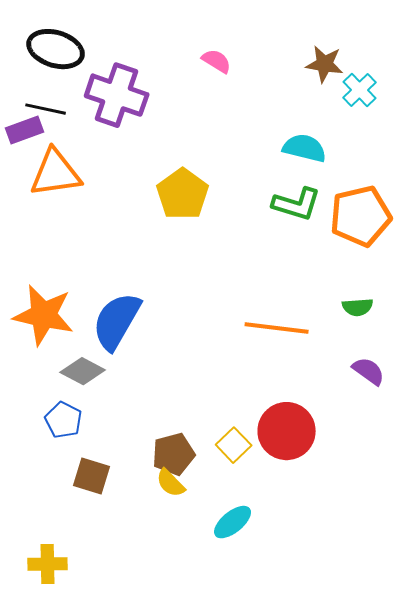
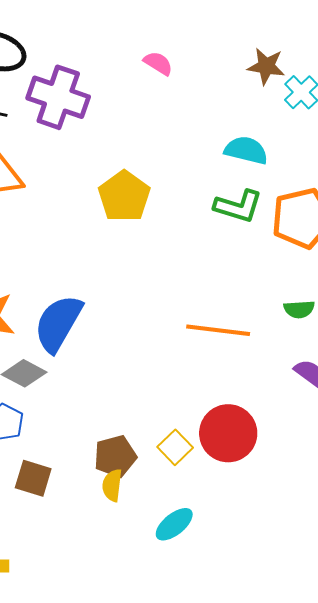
yellow semicircle: (171, 483) -> (112, 485), turned 52

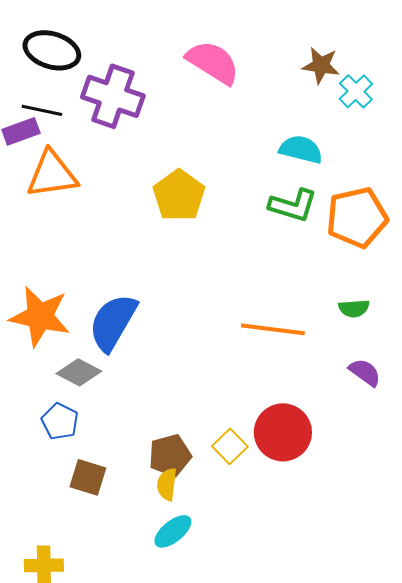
pink semicircle: (158, 63) -> (213, 62), size x1.8
cyan ellipse: (174, 524) -> (173, 531), moved

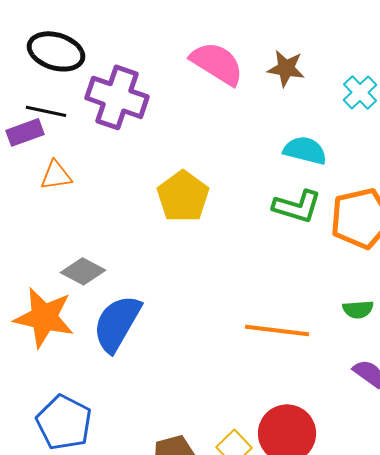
brown star: (321, 65) -> (286, 68), moved
orange triangle: (52, 174) -> (56, 175), size x0.6
gray diamond: (79, 372) -> (83, 271), moved
blue pentagon: (60, 421) -> (64, 422), size x1.5

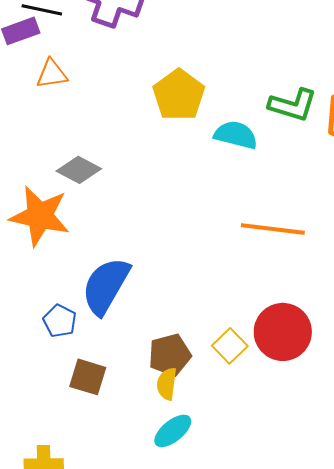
cyan semicircle: (305, 150) -> (236, 135), moved
blue semicircle: (117, 323) -> (106, 286), moved
blue pentagon: (64, 422) -> (60, 321), size x0.6

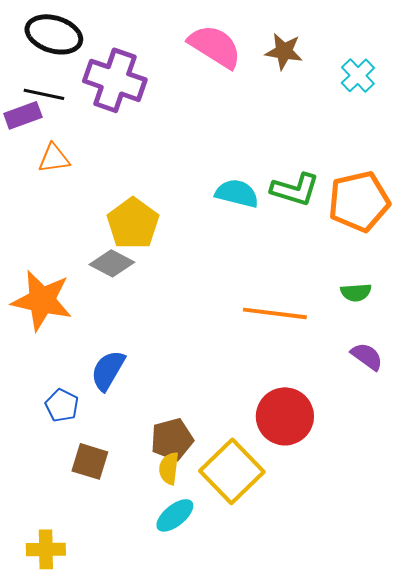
yellow pentagon: (179, 95) -> (133, 223), moved
cyan semicircle: (236, 135) -> (237, 193), moved
gray diamond: (79, 170) -> (112, 263), moved
blue semicircle: (106, 286) -> (108, 370), size x0.7
yellow square: (230, 346) -> (232, 471), moved, size x1.8

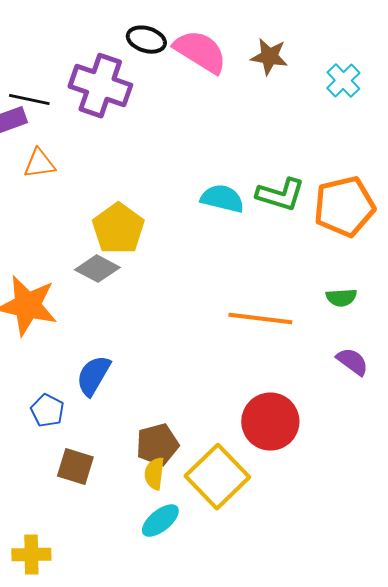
black ellipse: (54, 34) -> (146, 40), moved, size x0.7

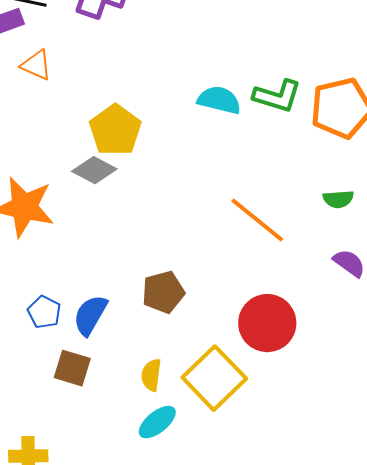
orange triangle: (39, 164) -> (36, 65), turned 32
orange line: (260, 319) -> (257, 220), turned 32
blue semicircle: (93, 376) -> (90, 315), moved
brown pentagon: (157, 445) -> (163, 292), moved

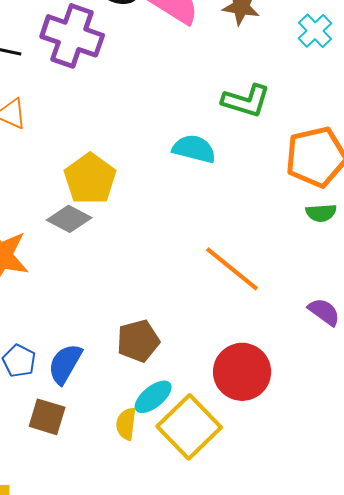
green L-shape: (277, 96) -> (246, 101), moved
green semicircle: (338, 199) -> (321, 213), moved
cyan ellipse: (157, 422) -> (153, 397), moved

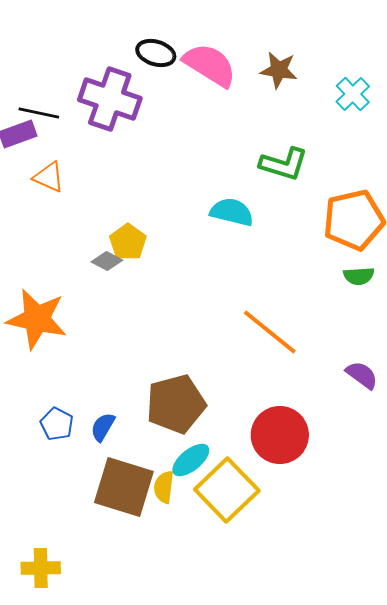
yellow pentagon: (90, 179) -> (128, 242), size x0.7
gray diamond: (69, 219) -> (107, 261), moved, size x0.7
brown pentagon: (138, 341) -> (176, 404), size x1.4
blue semicircle: (65, 364) -> (103, 427), size x0.7
brown square: (47, 417) -> (124, 487), moved, size x1.6

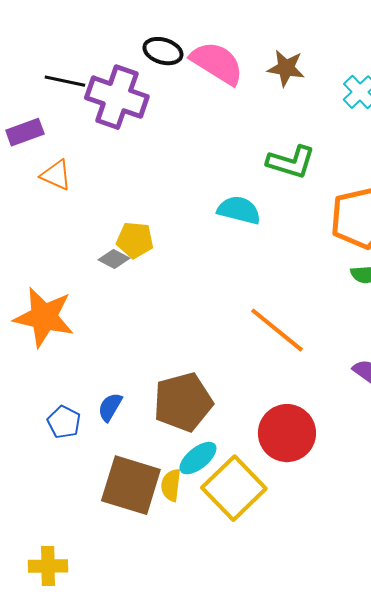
black line: (39, 113) -> (65, 81), moved
yellow pentagon: (128, 242) -> (135, 240), turned -30
blue semicircle: (103, 427) -> (110, 407), moved

